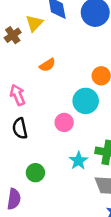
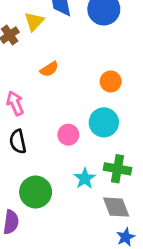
cyan circle: (86, 101) -> (104, 122), moved
green circle: (35, 173) -> (36, 192), size x1.5

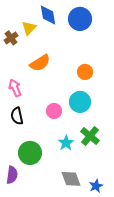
orange semicircle: (49, 69) -> (40, 63), size x1.5
green cross: (117, 169) -> (90, 136), turned 30
gray diamond: (116, 207) -> (71, 179), moved

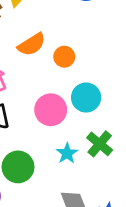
orange circle: (85, 72) -> (64, 57), moved
pink circle: (54, 111) -> (51, 110), size x1.5

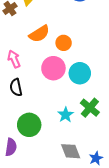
pink circle: (51, 110) -> (53, 68), moved

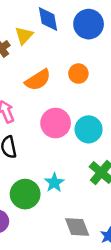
orange circle: (64, 43) -> (78, 74), moved
cyan star: (66, 115) -> (54, 183), moved

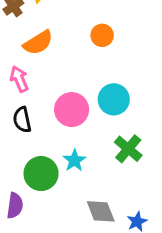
orange semicircle: (38, 80) -> (38, 43), moved
pink circle: (56, 123) -> (72, 110), moved

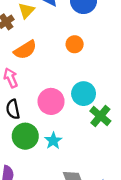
green cross: (128, 149) -> (100, 116), moved
green circle: (41, 174) -> (25, 136), moved

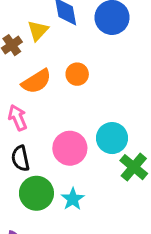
orange circle: (75, 44) -> (77, 74), moved

